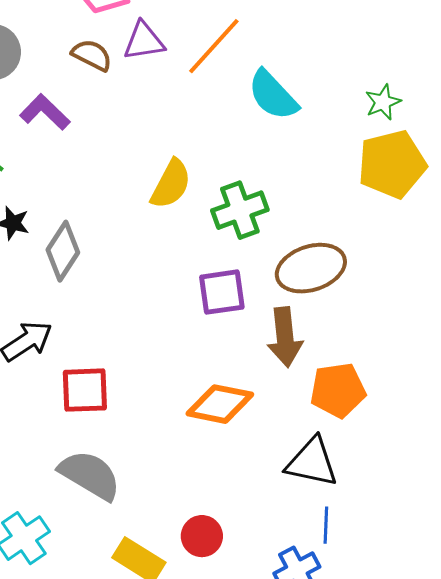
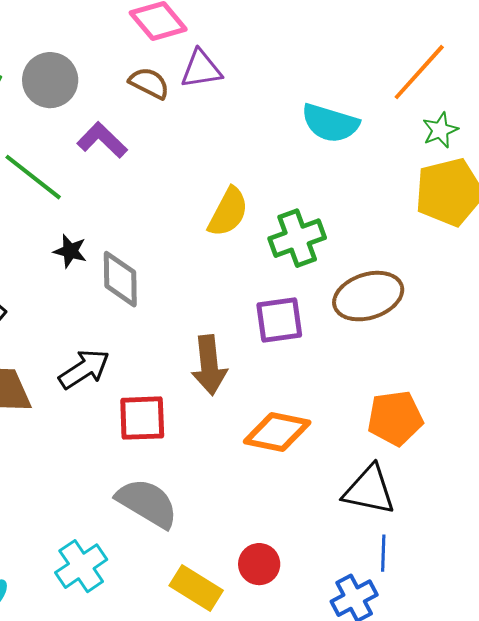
orange line: (214, 46) -> (419, 72), moved
cyan semicircle: (273, 95) -> (330, 123), turned -30
gray diamond: (63, 251) -> (120, 279), turned -34
brown arrow: (285, 337) -> (209, 365), moved

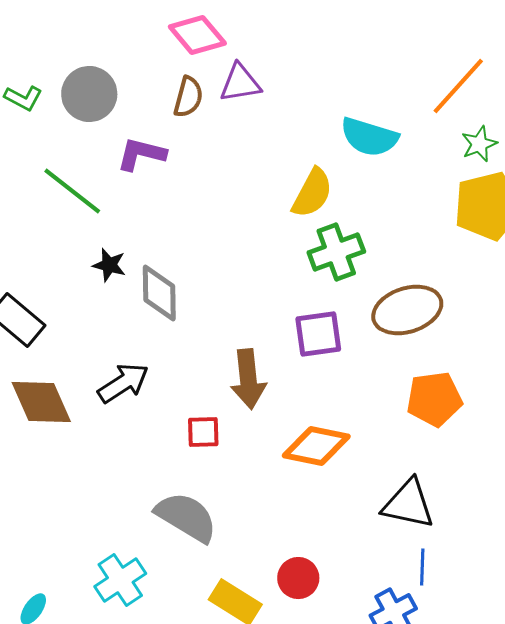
brown semicircle: (149, 83) -> (188, 97), turned 78
purple L-shape: (102, 140) -> (141, 154), turned -30
yellow semicircle: (228, 212) -> (312, 193), moved
red square: (142, 418) -> (203, 432), moved, size x0.7
orange pentagon: (395, 418) -> (434, 399), moved

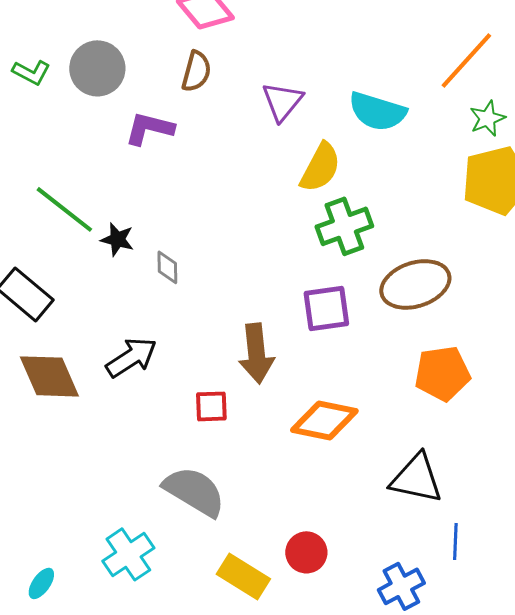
purple triangle: (240, 83) -> (282, 101), moved, turned -42
green line: (72, 191) -> (64, 209), moved
gray diamond: (159, 293) -> (167, 267), size x0.6
blue line: (422, 567) -> (455, 541), moved

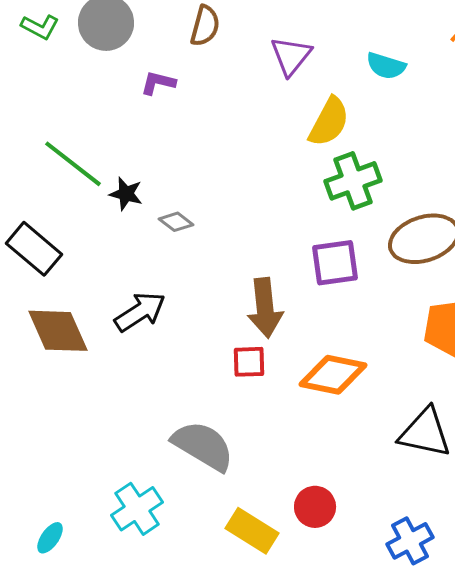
cyan semicircle: (377, 111) -> (386, 66), size x0.7
purple L-shape: (149, 128) -> (158, 83), size x0.7
gray diamond: (167, 267) -> (176, 222), turned -52
red square: (211, 406) -> (249, 362), moved

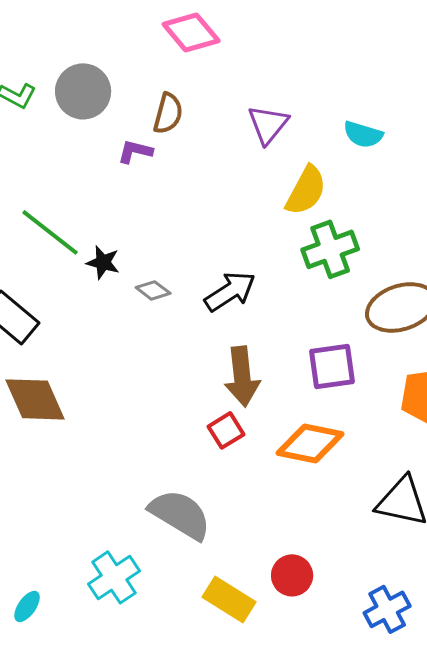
brown semicircle: (205, 26) -> (168, 113), moved
purple square: (335, 263) -> (332, 366), moved
black arrow: (140, 312) -> (230, 291), moved
red square: (249, 362) -> (226, 430), turned -30

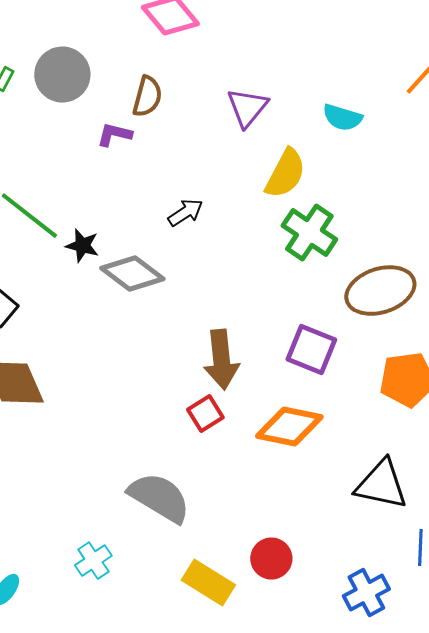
green cross: (330, 249) -> (309, 233), turned -36
gray diamond: (153, 290) -> (132, 274), size x1.8
black arrow: (230, 291) -> (185, 213), moved, size x0.7
purple square: (332, 366) -> (311, 350), turned 30
cyan cross: (114, 577) -> (93, 561), size x0.7

